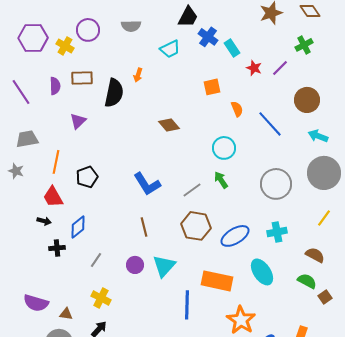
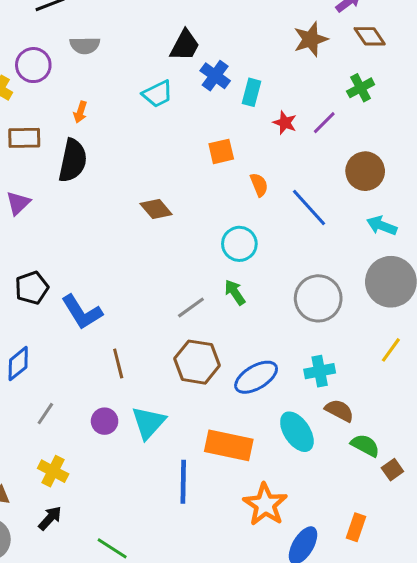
gray semicircle: (131, 26) -> (85, 45), moved
cyan rectangle: (232, 48) -> (251, 92), turned 48
orange arrow: (138, 75) -> (80, 112), moved
blue L-shape: (147, 184) -> (82, 312), moved
brown semicircle: (315, 255) -> (339, 411), moved

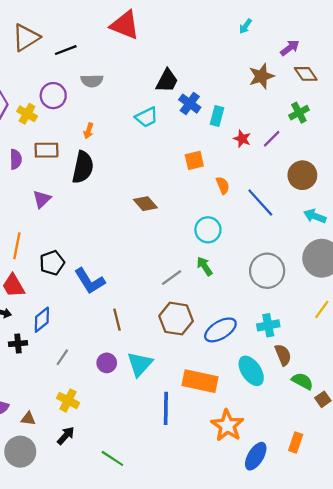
brown semicircle: (339, 411) -> (283, 355), turned 40

